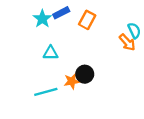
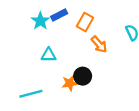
orange arrow: (127, 42) -> (99, 44), moved
cyan line: (46, 92) -> (31, 94), moved

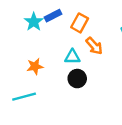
cyan triangle: (49, 55) -> (72, 57), moved
orange star: (70, 83) -> (35, 66), moved

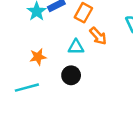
black circle: (77, 79) -> (71, 75), moved

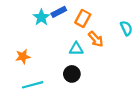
orange star: (38, 57) -> (23, 57), moved

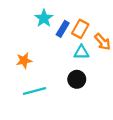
blue rectangle: (59, 12) -> (63, 29), moved, turned -32
orange rectangle: (83, 18) -> (80, 29), moved

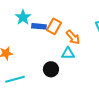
blue rectangle: (63, 29) -> (39, 26), turned 64
cyan triangle: (81, 52) -> (68, 53), moved

